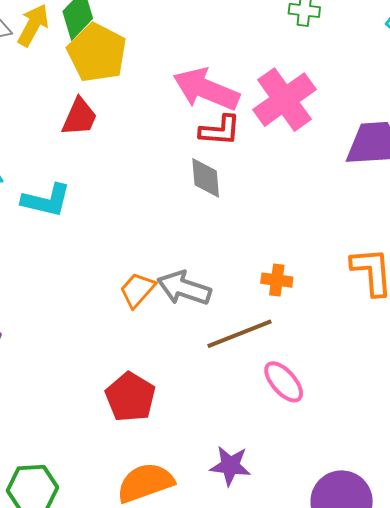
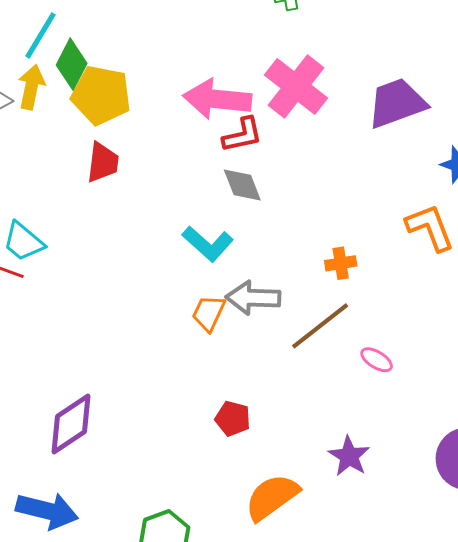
cyan L-shape: (46, 200) -> (208, 244), moved, turned 45
pink ellipse: (284, 382) -> (377, 360), size x0.7
red pentagon: (130, 397) -> (233, 419), size x0.7
purple star: (230, 466) -> (349, 456), turned -30

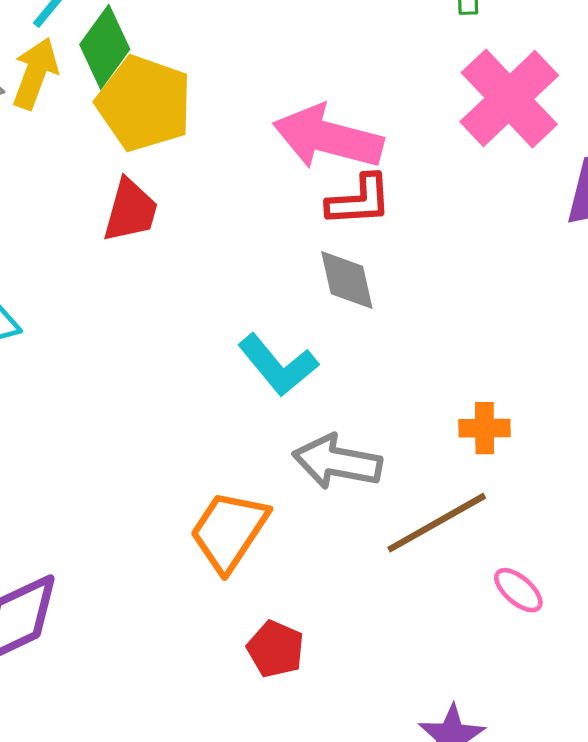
pink cross: (296, 86) -> (509, 99), moved
orange trapezoid: (209, 313) -> (229, 531), moved, size x1.4

